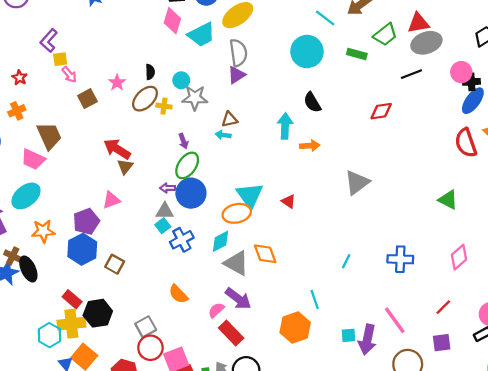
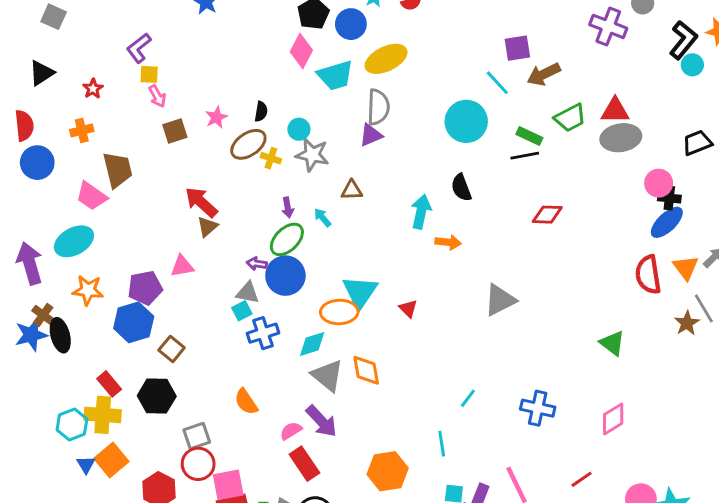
black line: (411, 74) -> (525, 156), moved
cyan arrow: (223, 135) -> (322, 218), moved, turned 32
cyan line: (315, 299) -> (442, 444), moved
black hexagon: (98, 313) -> (157, 396), moved

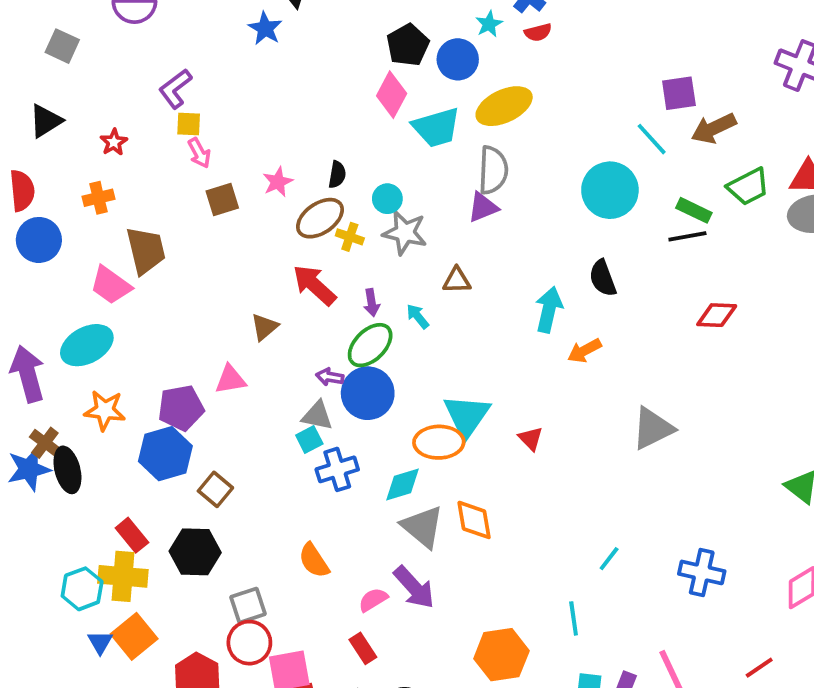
red arrow: (201, 202) -> (314, 285), moved
orange arrow: (448, 242) -> (584, 351), turned 145
red rectangle: (304, 464) -> (363, 648), moved, size x0.7

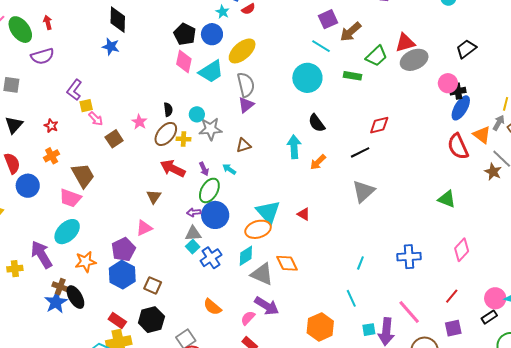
black line: (687, 236) -> (360, 152), moved

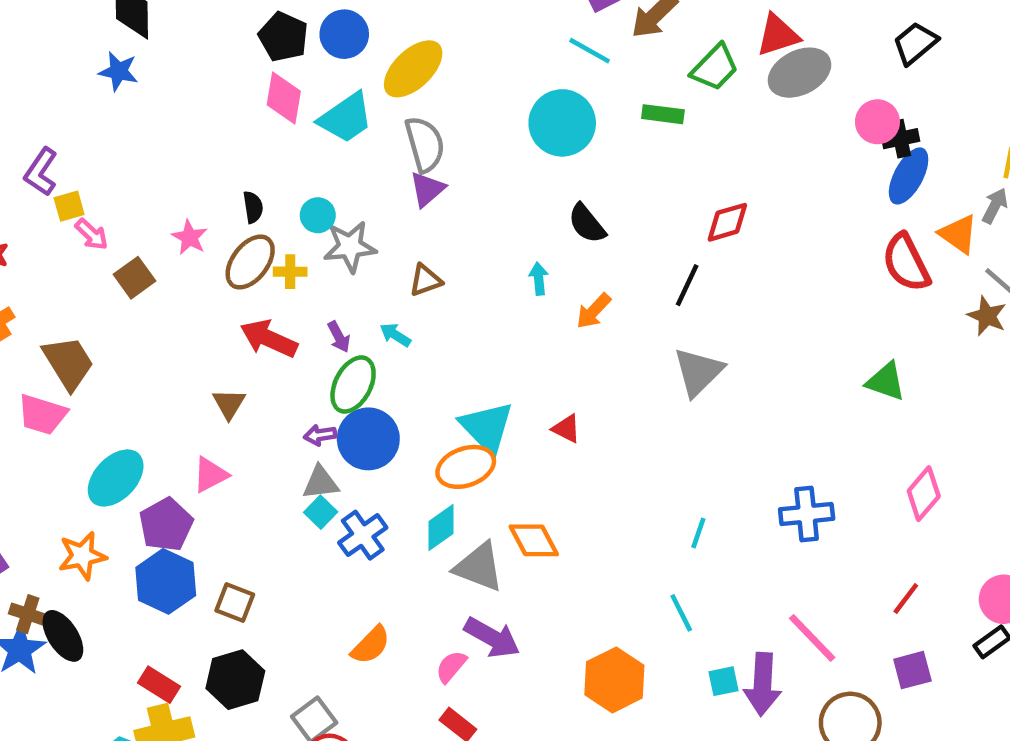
cyan arrow: (294, 147) -> (539, 279), size x0.6
black line: (360, 152) -> (687, 285), turned -36
cyan ellipse: (67, 232) -> (116, 478), moved
orange semicircle: (212, 307) -> (371, 645), turned -84

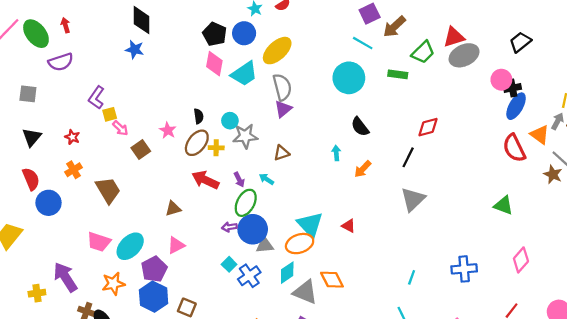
brown triangle: (229, 404) -> (173, 209), moved, turned 42
pink trapezoid: (42, 414) -> (99, 242), moved
gray triangle: (321, 483) -> (265, 245), moved

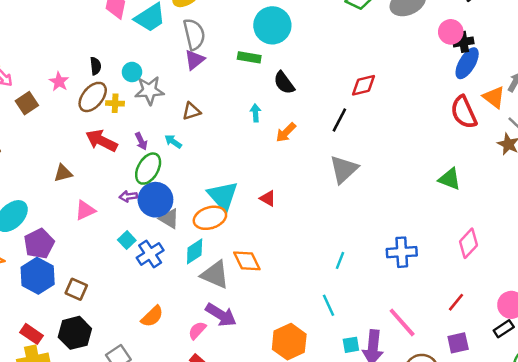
green rectangle: (398, 74) -> (249, 57), moved
pink triangle: (176, 245) -> (85, 210), moved
gray triangle: (265, 245) -> (169, 219), turned 36

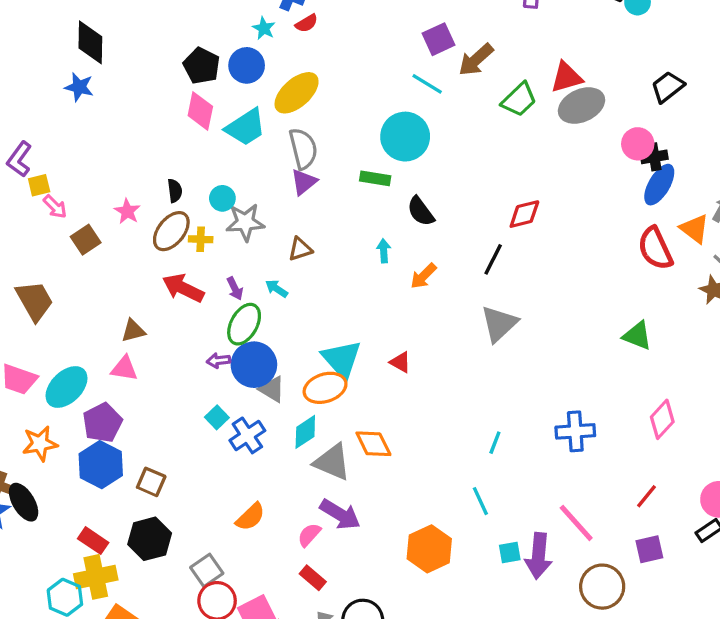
pink triangle: (85, 210) -> (124, 368), moved, turned 35

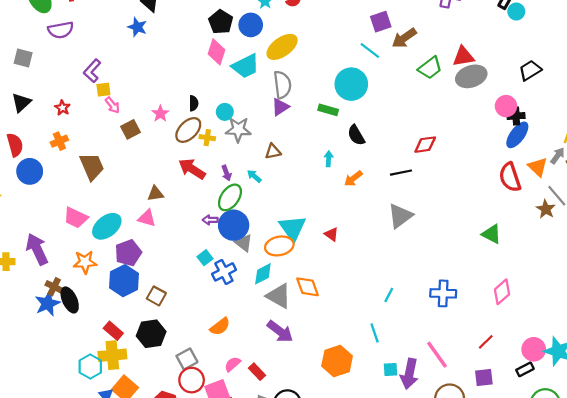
black line: (493, 259) -> (401, 173), turned 45
pink semicircle: (309, 535) -> (233, 364), moved

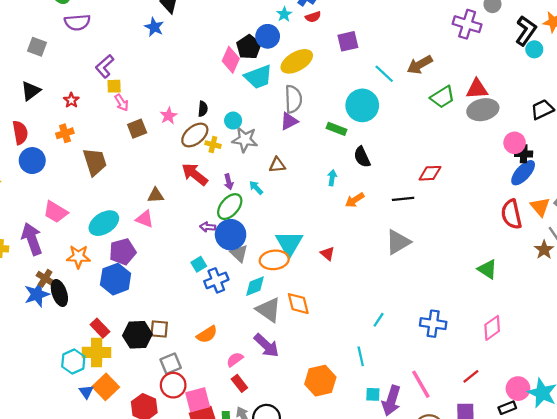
black pentagon: (221, 22) -> (249, 47), moved
purple square: (381, 22) -> (348, 41), moved
pink trapezoid: (76, 218) -> (56, 212), moved
brown square: (156, 296) -> (159, 329), moved, turned -30
pink semicircle: (233, 364) -> (235, 359), moved

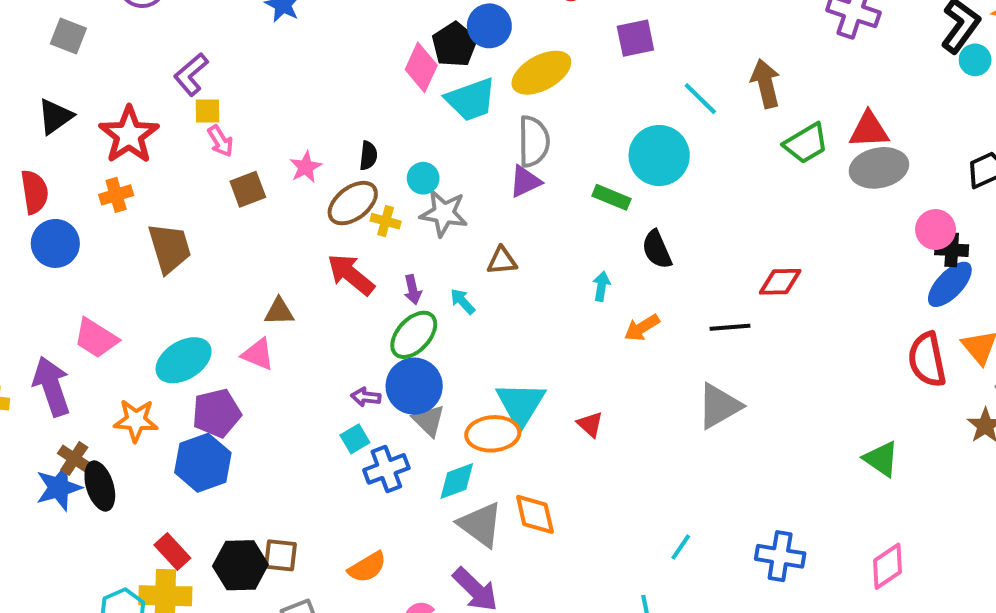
brown arrow: (420, 65) -> (766, 83), turned 105
red star: (71, 100) -> (129, 135), size x2.0
purple arrow: (208, 227) -> (366, 397), moved

